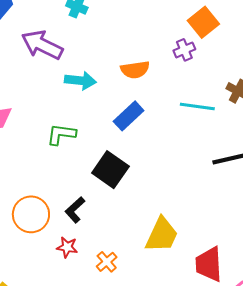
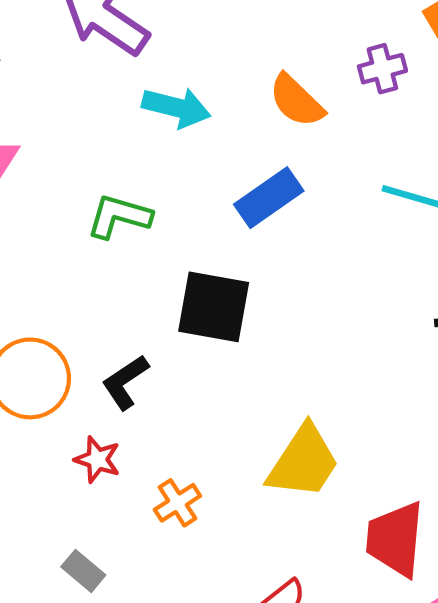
purple cross: (184, 50) -> (382, 69), moved
orange semicircle: (135, 70) -> (296, 101), turned 44
black square: (110, 170) -> (214, 307), turned -33

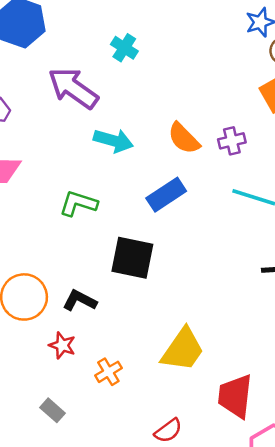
purple cross: (382, 69) -> (232, 141), moved
black L-shape: (125, 382) -> (80, 300), turned 60

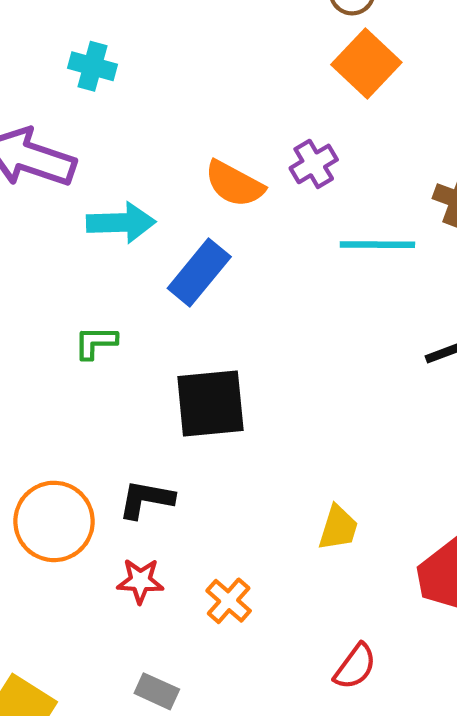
blue rectangle: (166, 195) -> (199, 273), moved
green L-shape: (78, 203) -> (96, 342), size x0.7
yellow trapezoid: (183, 350) -> (338, 528), size x0.6

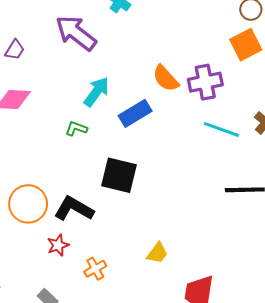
purple cross: (314, 164) -> (205, 82), size x1.5
cyan arrow: (121, 223) -> (96, 92), moved, turned -72
black L-shape: (146, 499) -> (74, 209), size x1.4
red star: (140, 581) -> (58, 245), turned 30

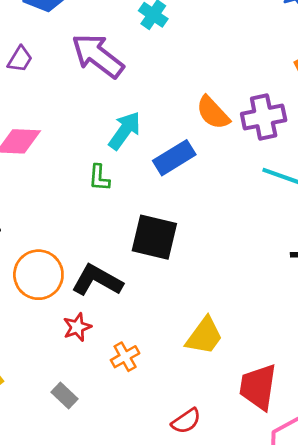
purple trapezoid: (15, 50) -> (20, 59), moved
green L-shape: (76, 129) -> (99, 178), turned -105
yellow trapezoid: (157, 253) -> (204, 336), size x1.4

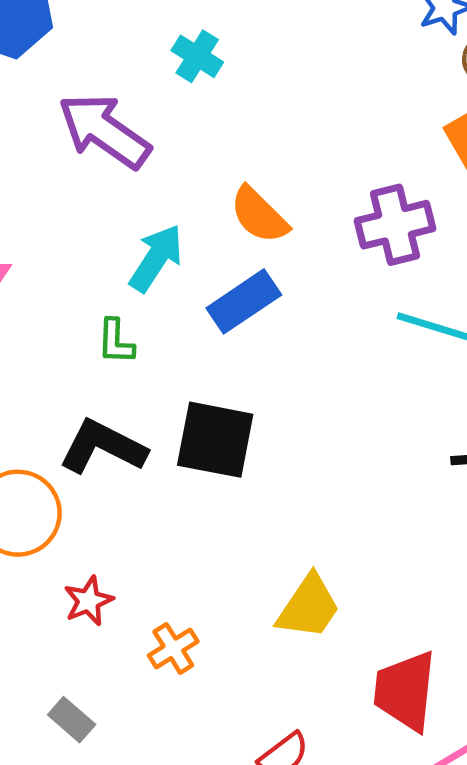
orange semicircle: (213, 113) -> (259, 215), moved
black L-shape: (97, 280) -> (103, 447), moved

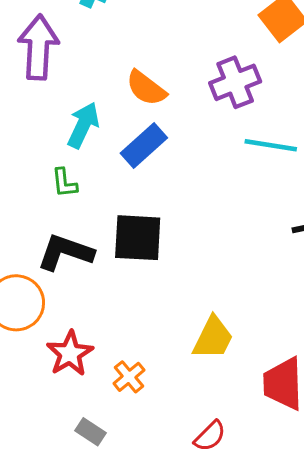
purple arrow: (104, 131) -> (38, 47), turned 66
red star: (88, 601) -> (70, 353), size x1.4
gray rectangle: (72, 720) -> (91, 432), moved

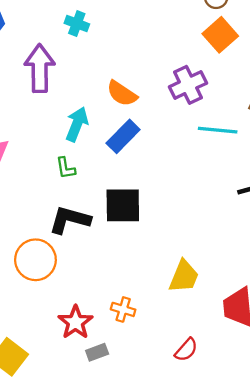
red star: (70, 353) -> (75, 322), moved
orange cross: (129, 377) -> (123, 309), turned -30
gray rectangle: (91, 432) -> (97, 352), turned -50

